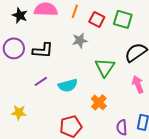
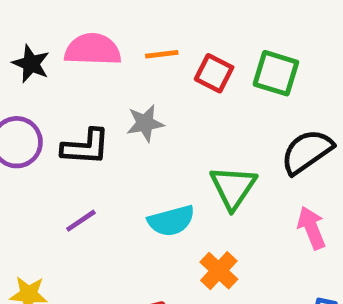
orange line: (75, 11) -> (162, 54), turned 64
gray star: (80, 40) -> (145, 123), moved
cyan semicircle: (68, 85) -> (171, 221), moved

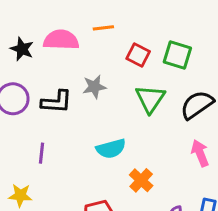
orange line: (162, 54) -> (103, 28), moved
green triangle: (233, 187) -> (150, 99), moved
purple line: (81, 221) -> (42, 153), moved, turned -50

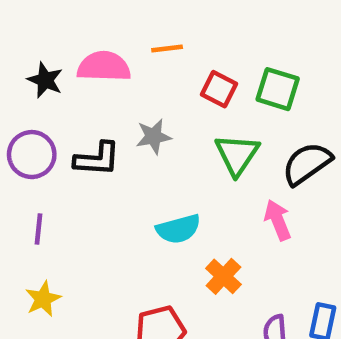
purple line: (42, 153) -> (38, 229), moved
pink arrow: (200, 153) -> (278, 220), moved
yellow star: (20, 195) -> (43, 299), turned -30

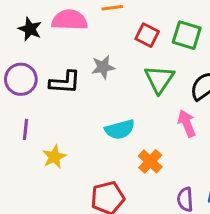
yellow star: (43, 299) -> (54, 157), moved

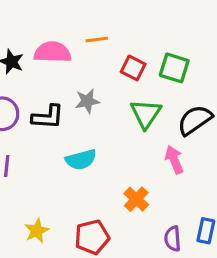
cyan semicircle: (120, 129) -> (81, 160), moved
yellow star: (54, 157) -> (37, 231), moved

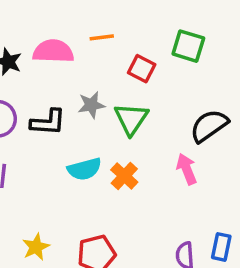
green square: (174, 68) -> (188, 46), moved
green triangle: (146, 114) -> (131, 119), moved
orange cross: (136, 199) -> (124, 176), moved

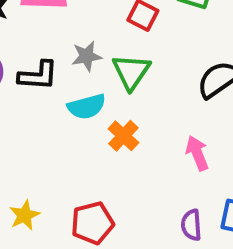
cyan semicircle: (84, 169) -> (87, 107), moved
pink arrow: (187, 169) -> (197, 153), moved

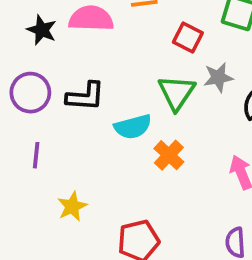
gray star: (87, 56) -> (218, 77), moved
yellow star: (24, 215) -> (72, 206), moved

